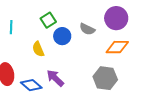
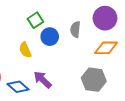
gray semicircle: (87, 29) -> (75, 29), turned 70

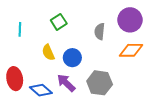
blue circle: (50, 37) -> (72, 58), moved
gray hexagon: (94, 80) -> (100, 83), moved

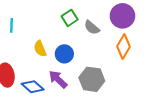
green square: (59, 22) -> (70, 18), moved
gray semicircle: (100, 31) -> (92, 27), turned -56
orange diamond: (131, 50) -> (124, 47), turned -60

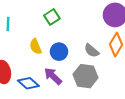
green square: (70, 18) -> (52, 17), moved
gray semicircle: (92, 27) -> (92, 51), moved

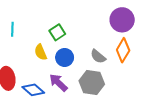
green square: (52, 17) -> (57, 32), moved

